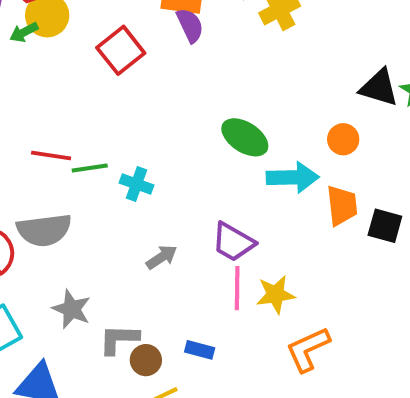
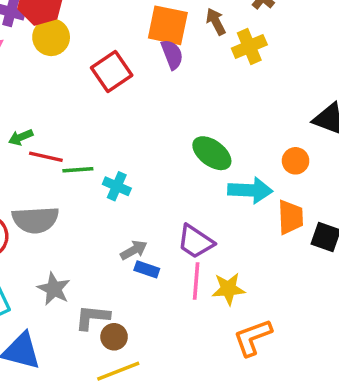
green arrow: (24, 32) -> (21, 137), moved
blue rectangle: (200, 350) -> (147, 269), moved

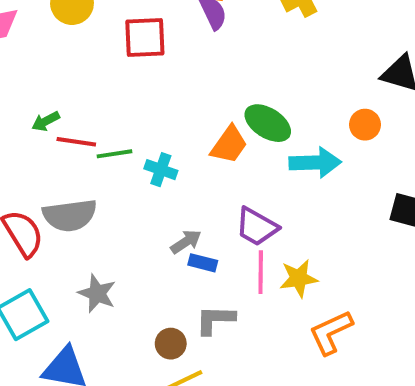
red square: (112, 72) -> (145, 37), turned 36
orange trapezoid: (290, 217) -> (229, 145), moved, turned 42
gray L-shape: (92, 317) -> (215, 320), moved

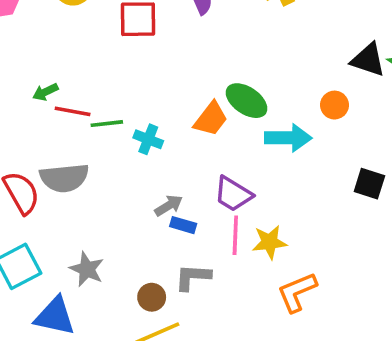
gray star: (97, 293) -> (87, 269), moved

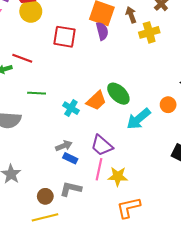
red line: (73, 111) -> (22, 58), moved
cyan arrow: (288, 138) -> (139, 119), turned 130
cyan cross: (148, 139) -> (71, 108), moved

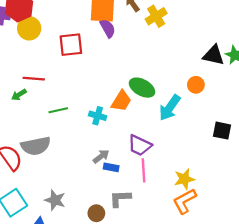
yellow star: (118, 176) -> (184, 179), moved

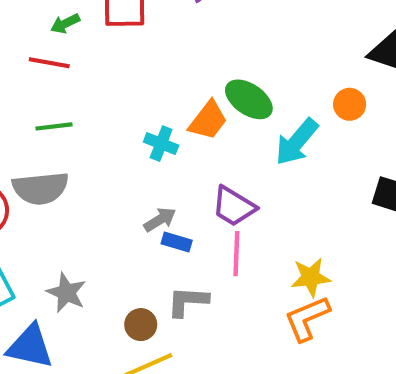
green arrow: (19, 95) -> (65, 24), moved
green line: (58, 110) -> (54, 126), moved

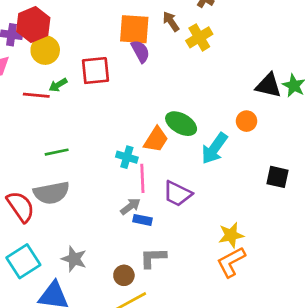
red line: (49, 63) -> (36, 95), moved
pink line: (236, 254) -> (142, 178), moved

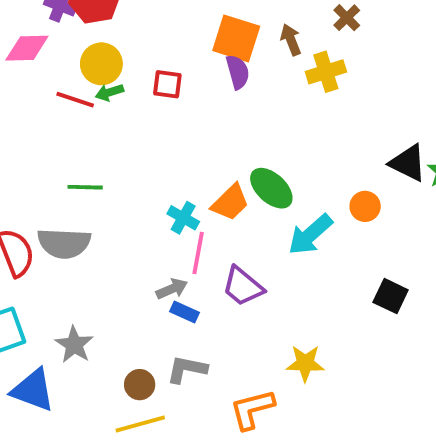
yellow circle: (45, 50) -> (101, 64), moved
red square: (95, 71) -> (167, 84), size x0.7
orange L-shape: (231, 262) -> (252, 409), moved

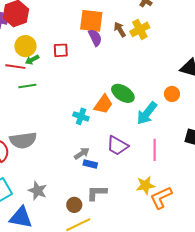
brown arrow: (291, 40) -> (120, 29), moved
green line: (85, 187) -> (27, 86), moved
pink line: (198, 253) -> (155, 150), moved
yellow star: (305, 363) -> (145, 185), moved
orange L-shape: (252, 409) -> (161, 198), moved

